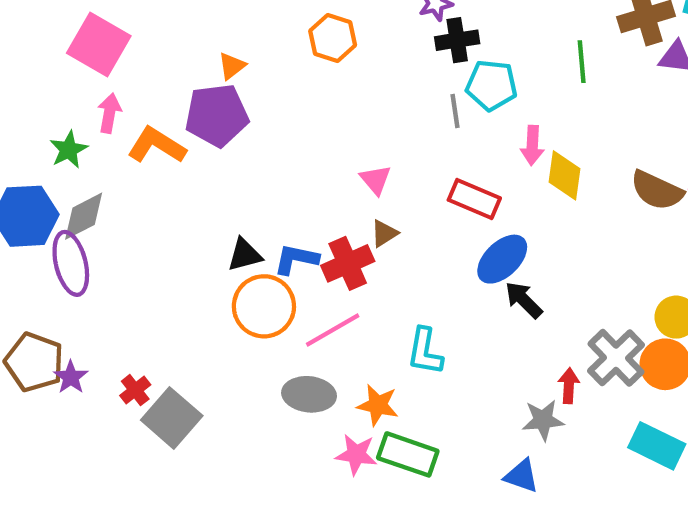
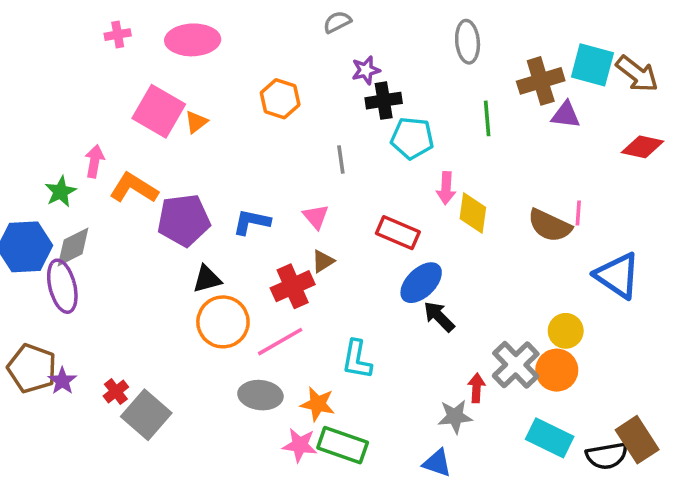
pink square: (99, 44) -> (159, 111), moved
gray line: (455, 111) -> (341, 159), moved
purple pentagon: (217, 115) -> (184, 220), moved
blue L-shape: (296, 259) -> (252, 222), moved

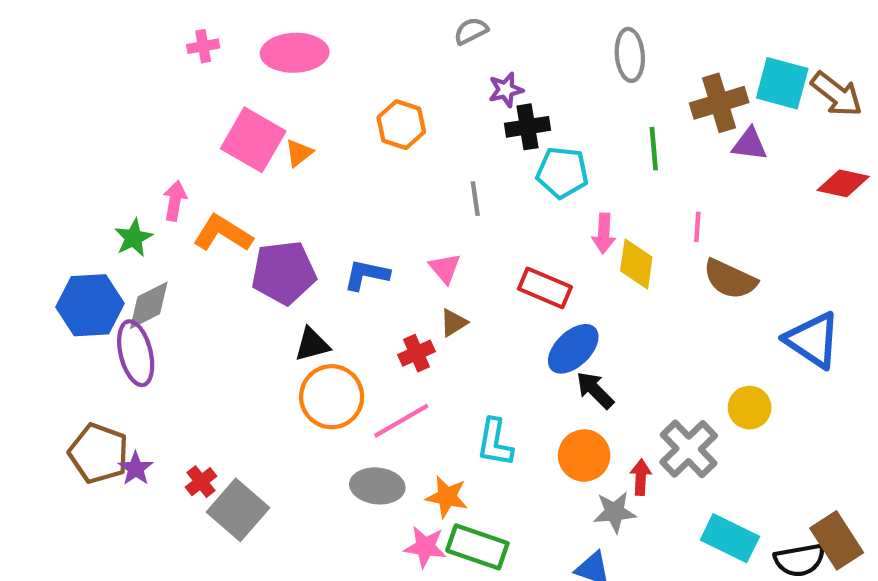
pink line: (578, 213) -> (697, 227), moved
red cross: (293, 286) -> (416, 353), size x0.7
orange circle: (557, 370) -> (584, 455), moved

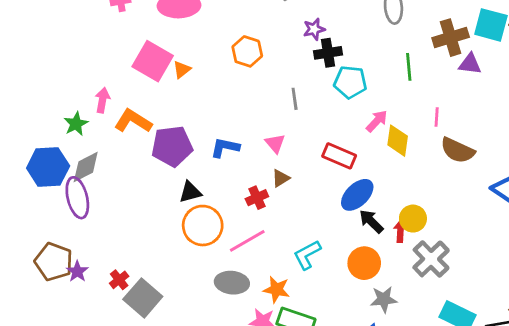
pink arrow: (604, 233) -> (377, 121), turned -140
yellow circle: (750, 408) -> (413, 219), moved
cyan L-shape: (495, 442) -> (307, 255), turned 52
red arrow: (641, 477) -> (400, 231), moved

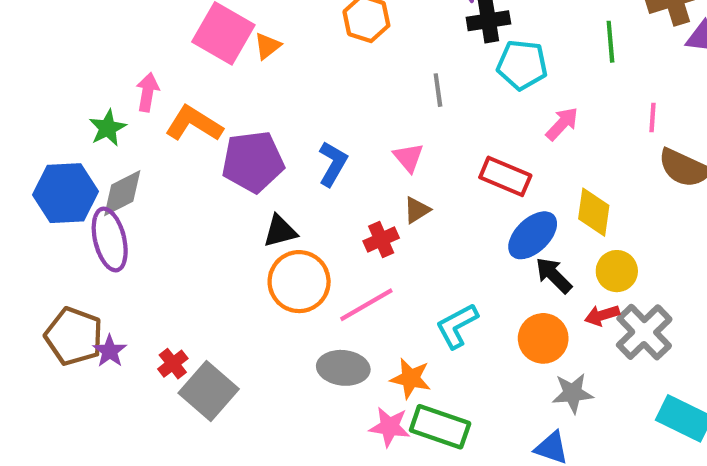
yellow diamond: (398, 141) -> (594, 212), moved
blue L-shape: (225, 148) -> (333, 164), turned 108
red arrow: (400, 231) -> (602, 315), moved, turned -110

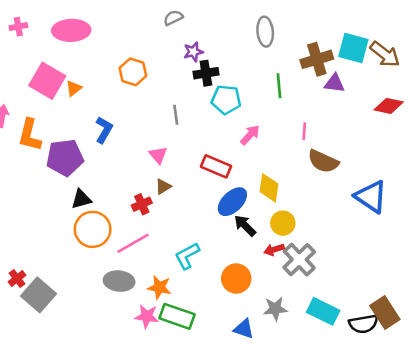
orange L-shape: (194, 124) -> (30, 135), turned -108
blue L-shape: (333, 164) -> (104, 130), moved
orange circle: (543, 338) -> (236, 279), moved
gray star: (573, 393) -> (275, 309), moved

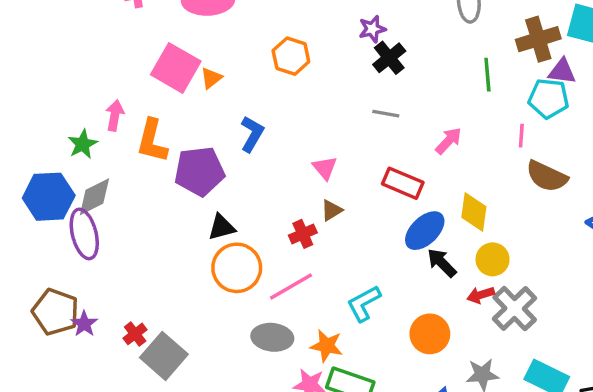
black cross: (206, 73) -> (389, 58), turned -30
cyan pentagon: (226, 100) -> (548, 98), moved
gray line: (176, 115) -> (386, 114), moved, turned -72

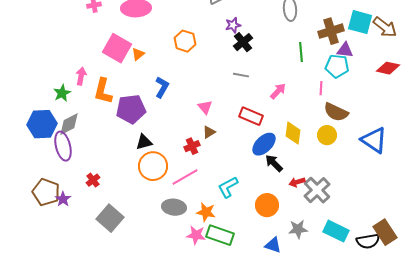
yellow circle: (493, 259) -> (327, 135), moved
red cross: (135, 334) -> (93, 180), moved

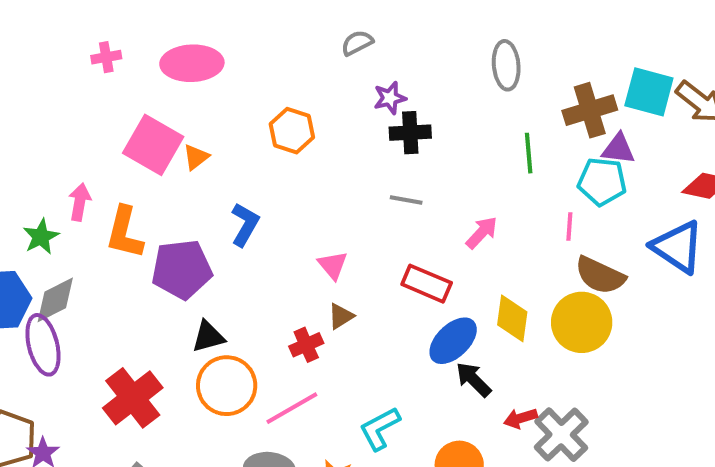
black cross: (243, 42) -> (410, 133), turned 36
yellow circle: (327, 135) -> (582, 322), size x1.5
blue triangle: (374, 140) -> (678, 247), moved
red cross: (93, 180) -> (133, 398), moved, size x2.0

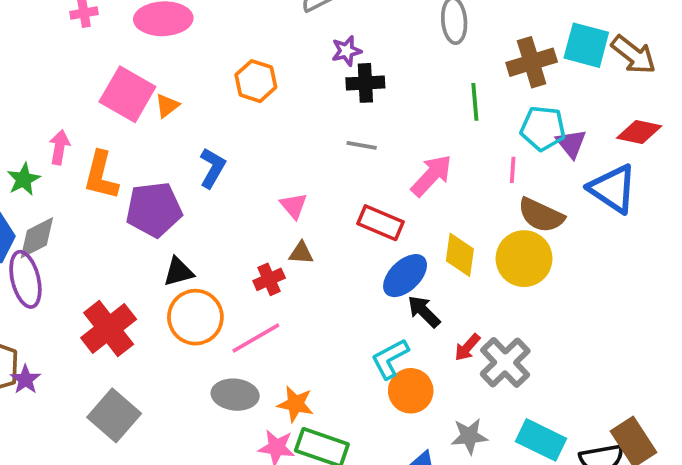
purple triangle: (618, 149) -> (571, 143), moved, turned 44
pink arrow: (482, 233) -> (431, 176), size x1.4
brown triangle: (341, 316) -> (301, 253), turned 36
red arrow: (520, 418) -> (467, 347), turned -32
cyan L-shape: (380, 428) -> (390, 359), moved

